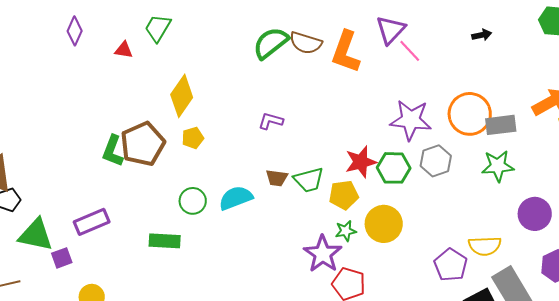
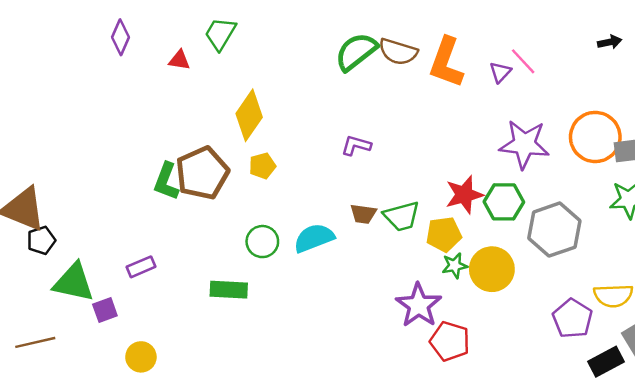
purple triangle: (391, 30) -> (500, 72), moved, size x0.6
gray hexagon: (436, 161) -> (554, 230), moved, size x1.4
purple rectangle: (92, 222) -> (141, 267), size x0.7
green star: (346, 231) -> (455, 266), moved

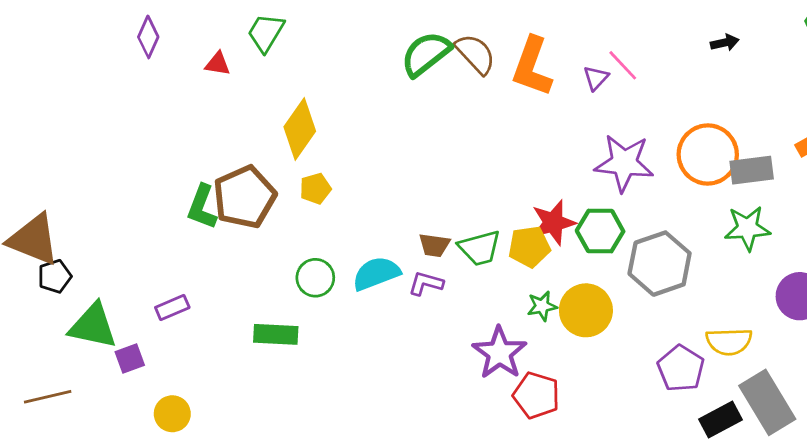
brown semicircle: (398, 52) -> (475, 54), turned -150
purple L-shape: (356, 145) -> (426, 283), moved
yellow pentagon: (444, 234) -> (529, 247), moved

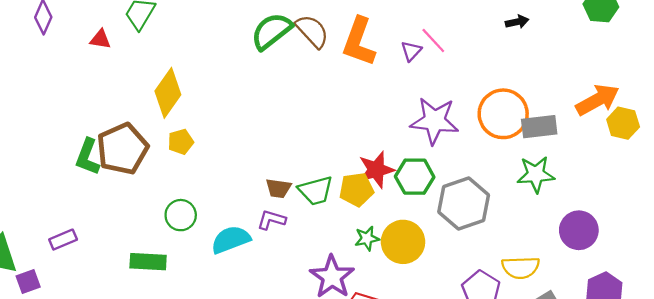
cyan semicircle: (376, 273) -> (231, 240), moved

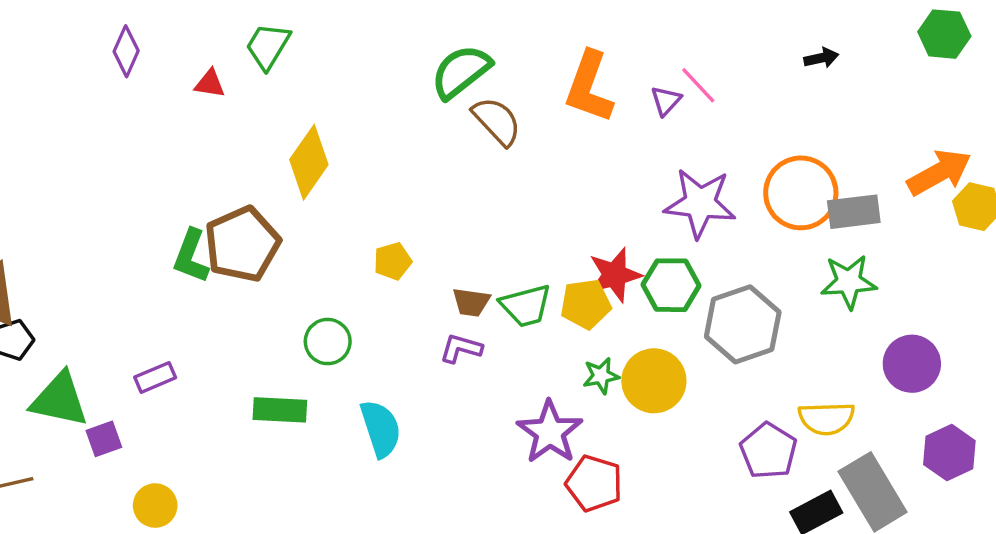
brown semicircle: (312, 31) -> (497, 121), moved
yellow pentagon: (181, 142) -> (393, 261), moved
cyan semicircle: (231, 240) -> (381, 429), moved, turned 93

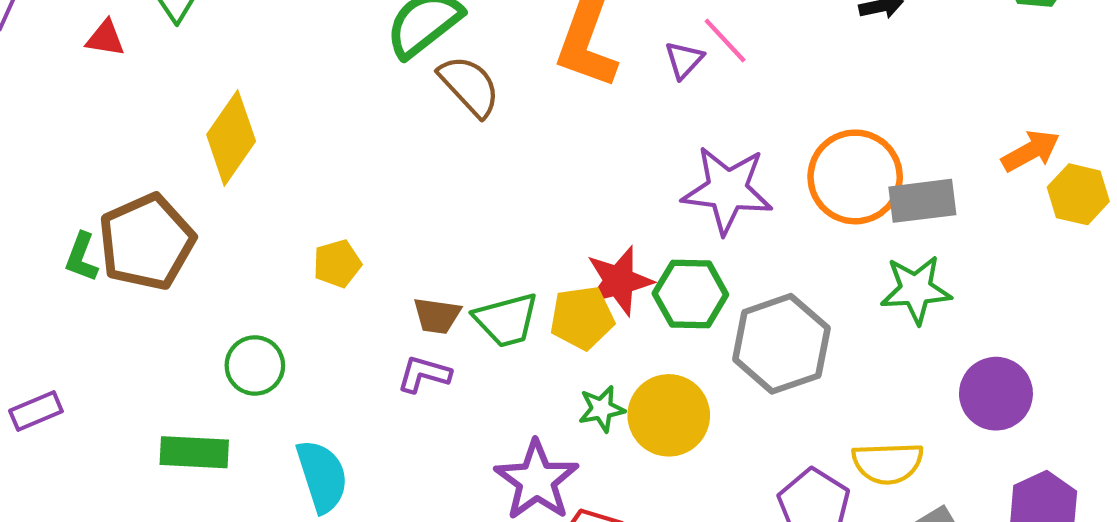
orange arrow: (939, 172) -> (1031, 151), size x0.7
green L-shape: (191, 256) -> (81, 257), size x0.7

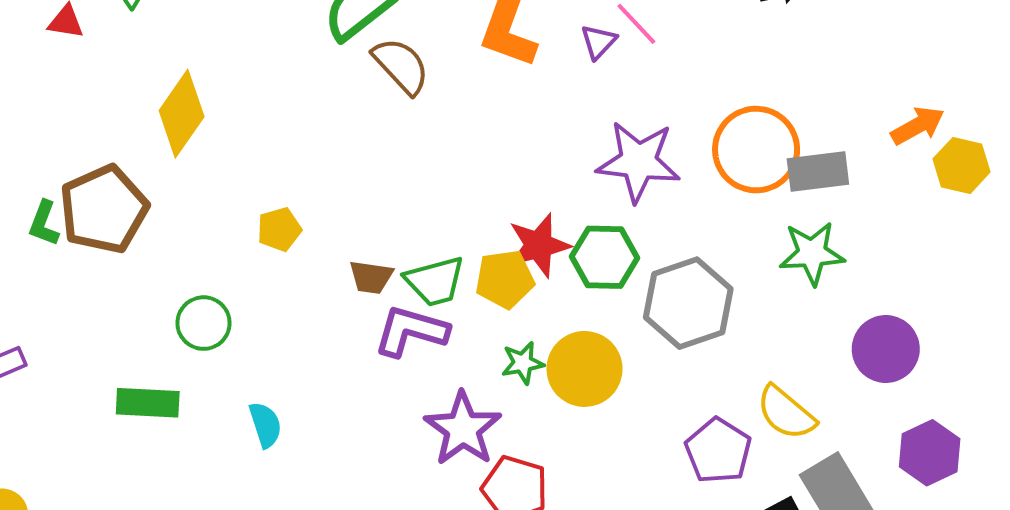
purple L-shape: (424, 374) -> (411, 331), moved, size x1.5
yellow semicircle: (888, 463) -> (786, 413), turned 42
cyan semicircle: (322, 476) -> (265, 425), size x0.7

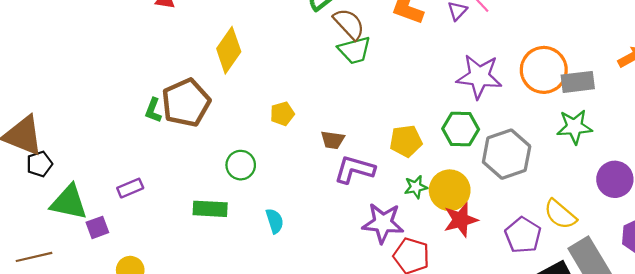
red star: (539, 245) -> (461, 220), moved
green trapezoid: (435, 281) -> (354, 50), moved
purple star: (463, 429) -> (383, 223), turned -30

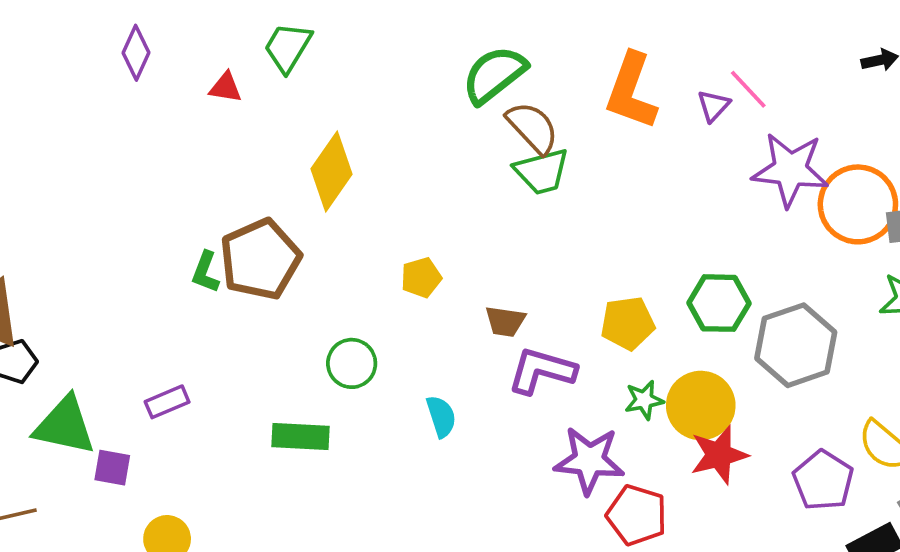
purple star: (479, 76) -> (790, 170), moved
cyan semicircle: (275, 221) -> (441, 416), moved
purple square: (97, 227) -> (112, 468), turned 30

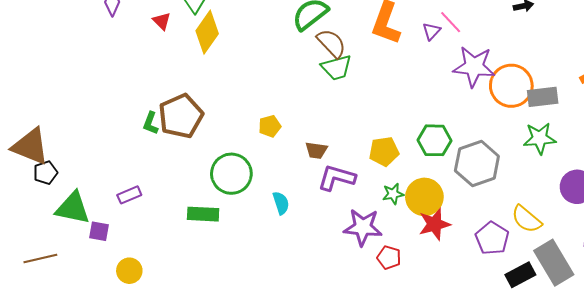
red triangle: (226, 87) -> (162, 21), turned 36
yellow diamond: (332, 172) -> (207, 32), moved
green circle: (352, 363) -> (231, 174), size x1.5
red pentagon: (637, 515) -> (389, 258), size x0.7

